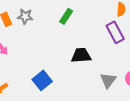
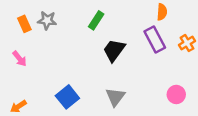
black trapezoid: (81, 55) -> (114, 50), moved, turned -50
gray triangle: (108, 80) -> (115, 97), moved

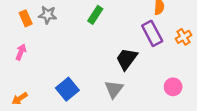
black trapezoid: (114, 50) -> (127, 59), moved
pink arrow: (20, 59) -> (21, 52), turned -119

